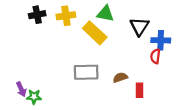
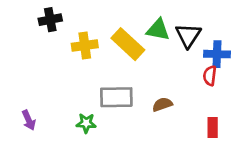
green triangle: (105, 14) -> (158, 30), moved
yellow cross: (66, 16) -> (85, 45), moved
red rectangle: (139, 90) -> (213, 127), moved
green star: (34, 97) -> (86, 123), moved

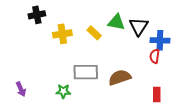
yellow rectangle: (128, 44) -> (94, 33), size x0.6
brown semicircle: (162, 104) -> (120, 77), size x1.5

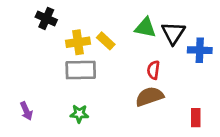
black cross: (37, 15) -> (46, 18), turned 35
yellow rectangle: (94, 33) -> (106, 41), moved
red semicircle: (155, 56) -> (153, 70), moved
gray rectangle: (86, 72) -> (81, 70), moved

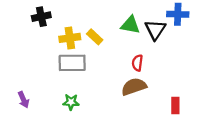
black cross: (46, 18) -> (41, 17), turned -36
blue cross: (200, 50) -> (178, 14), moved

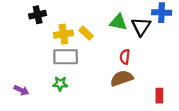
purple arrow: (24, 100) -> (21, 90), turned -40
green star: (71, 102) -> (60, 84), moved

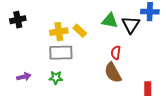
black cross: (38, 15) -> (18, 20), moved
brown semicircle: (122, 78) -> (113, 73), turned -100
purple arrow: (21, 90) -> (24, 77), moved, turned -40

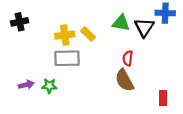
green star: (56, 78) -> (49, 86), moved

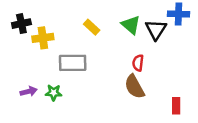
green triangle: (121, 23) -> (131, 25), turned 30
yellow rectangle: (88, 34) -> (92, 27), moved
yellow cross: (65, 35) -> (43, 38), moved

